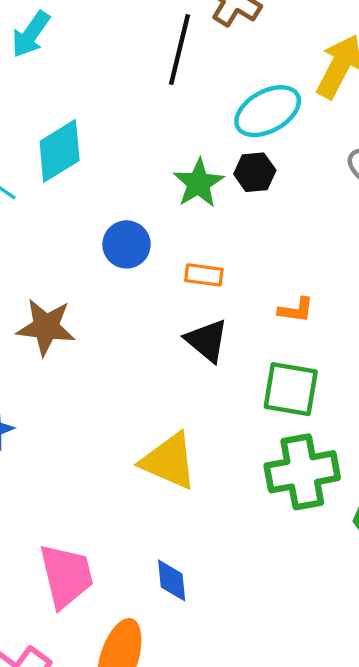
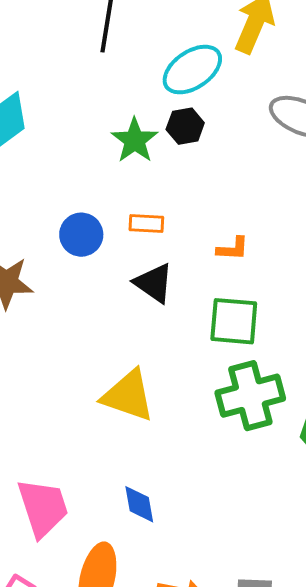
blue circle: (127, 244) -> (81, 235), moved

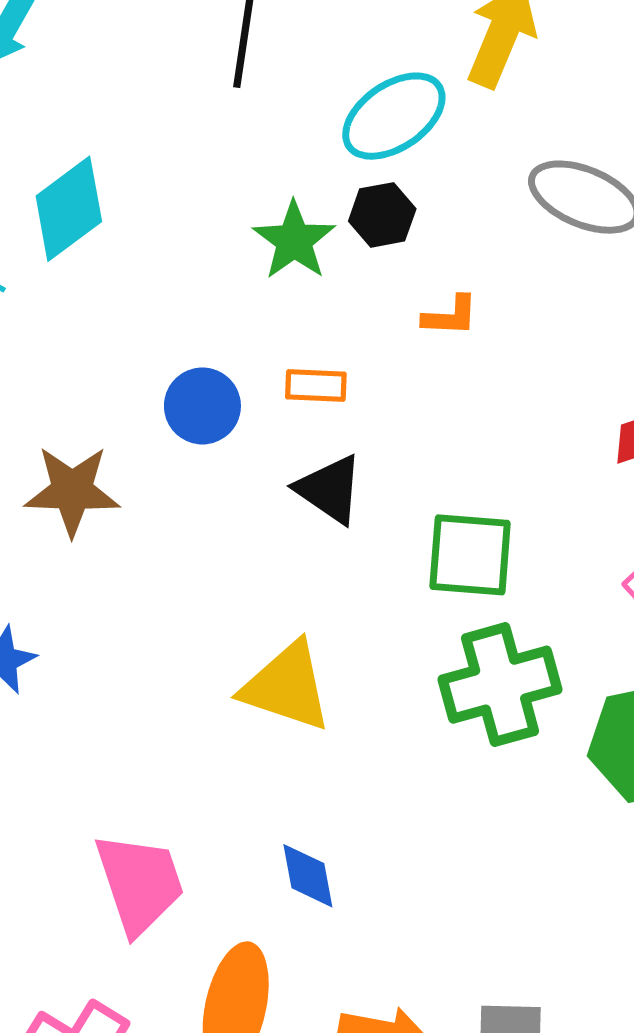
orange L-shape: (233, 249) -> (450, 316), moved

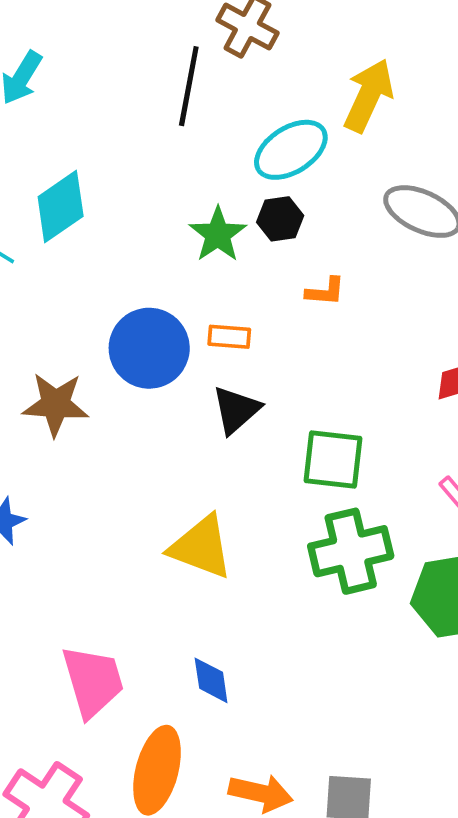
blue circle: (202, 406) -> (149, 348), size x1.5
black triangle: (330, 489) -> (236, 410), turned 42

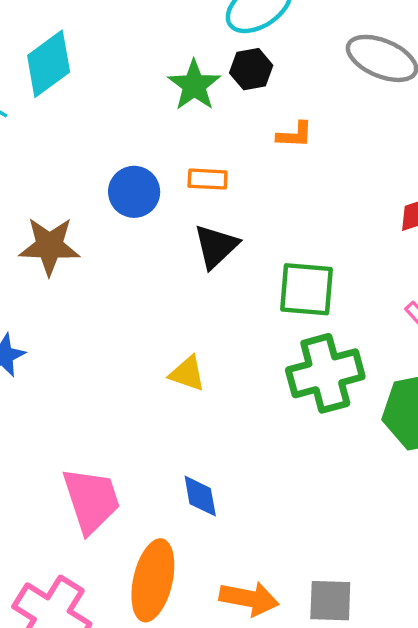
blue circle: (149, 348) -> (134, 192), size x0.7
yellow triangle: (201, 547) -> (187, 374), size x0.6

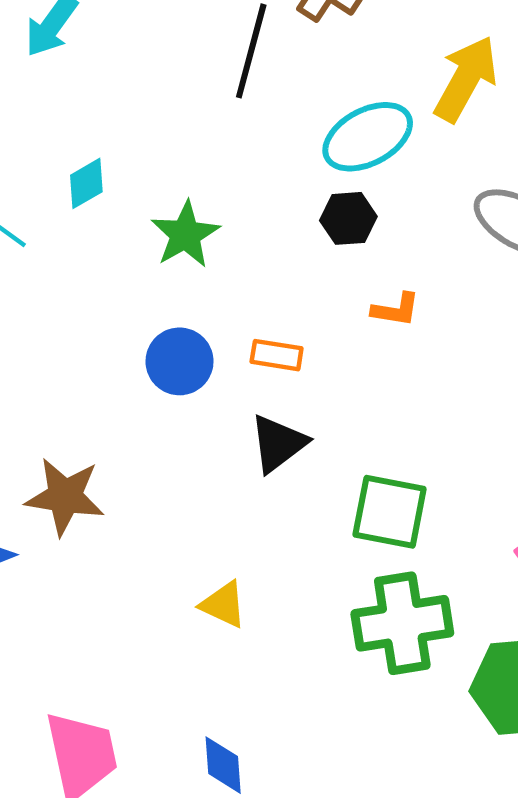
cyan diamond: (49, 64) -> (86, 183), size x0.6
green star: (194, 85) -> (185, 234), moved
brown star: (49, 246) -> (65, 497), moved

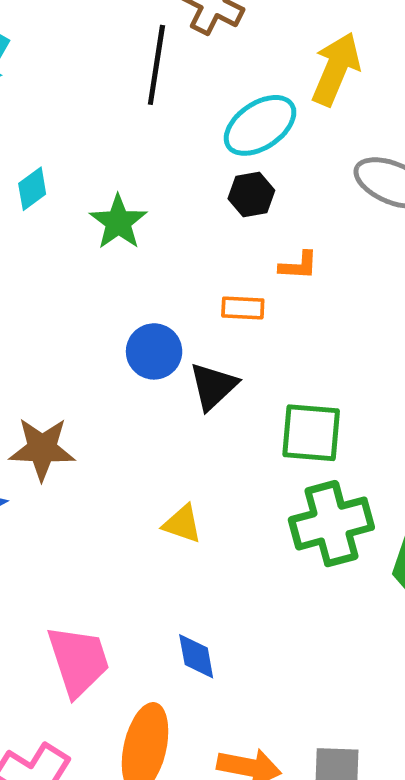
orange rectangle: (277, 355) -> (243, 308), moved
blue circle: (180, 361) -> (154, 351), moved

